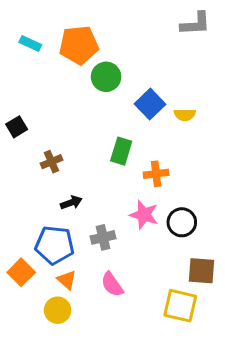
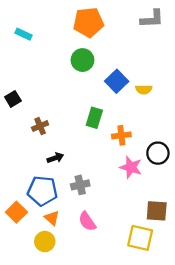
orange pentagon: (79, 45) -> (88, 22), moved
pink star: (144, 215) -> (131, 167), moved
black circle: (182, 222) -> (158, 153), moved

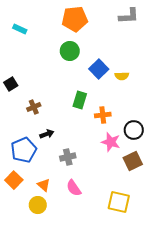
blue pentagon: (42, 191) -> (24, 150), moved, turned -30
brown square: (157, 211) -> (133, 161), moved, turned -30

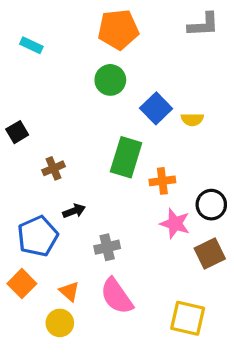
green rectangle: (80, 100) -> (126, 157), size x1.4
pink semicircle: (74, 188) -> (117, 296), size x1.4

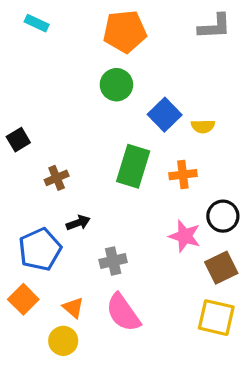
cyan rectangle: (31, 45) -> (37, 23), moved
orange cross: (162, 181) -> (183, 175), moved
yellow square: (188, 318) -> (216, 318), moved

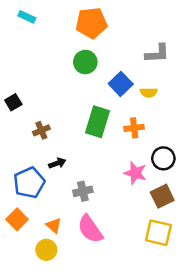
gray L-shape: (215, 26) -> (157, 53), moved

